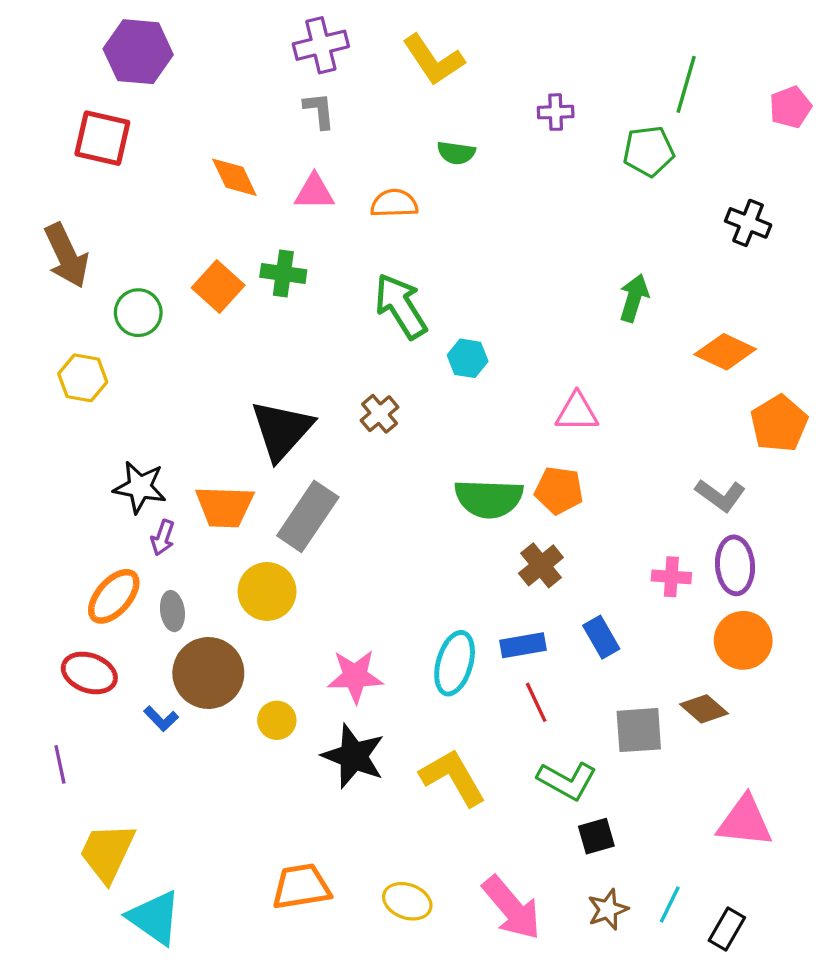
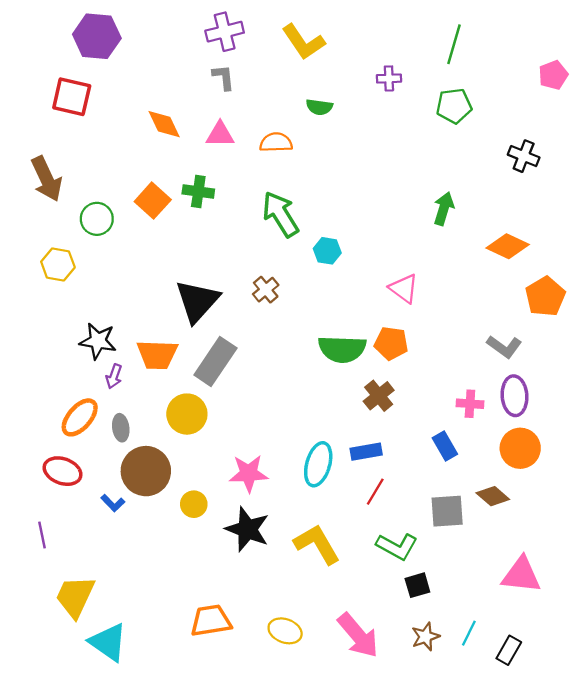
green line: (686, 84) -> (454, 44), moved
pink triangle: (577, 412) -> (404, 288), turned 36
blue rectangle: (601, 637) -> (445, 446), moved
red line: (536, 702) -> (375, 492), turned 56

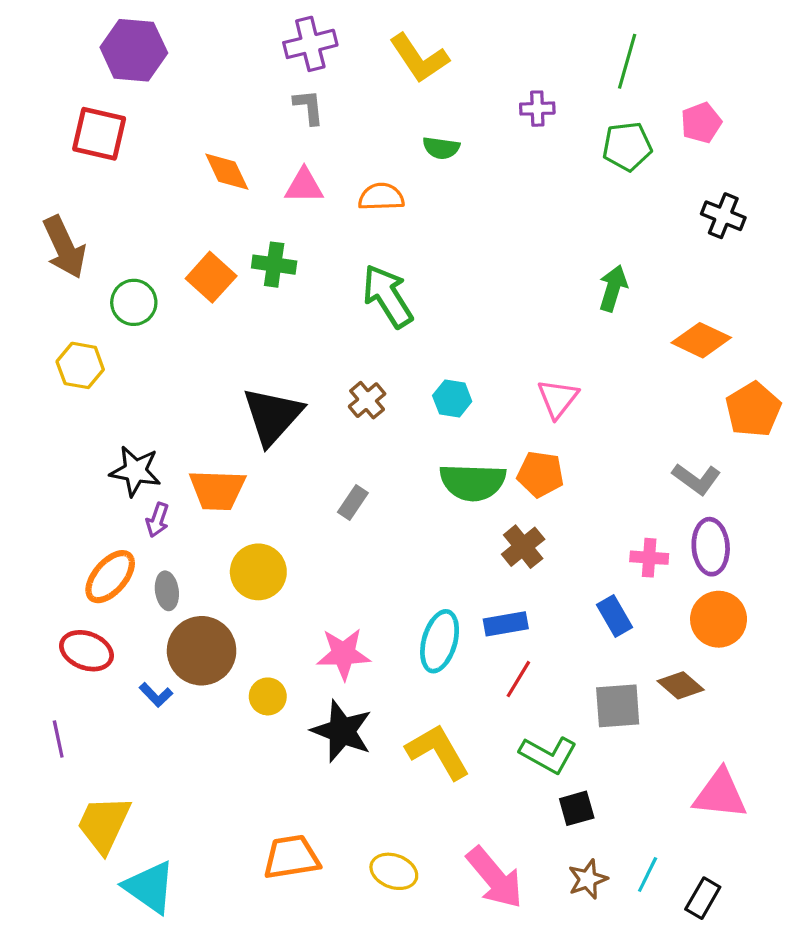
pink pentagon: (553, 75) -> (701, 123), moved
cyan hexagon: (327, 251) -> (452, 399), moved
pink triangle: (404, 288) -> (558, 399), turned 32
gray rectangle: (215, 362) -> (353, 503), moved, size x0.5

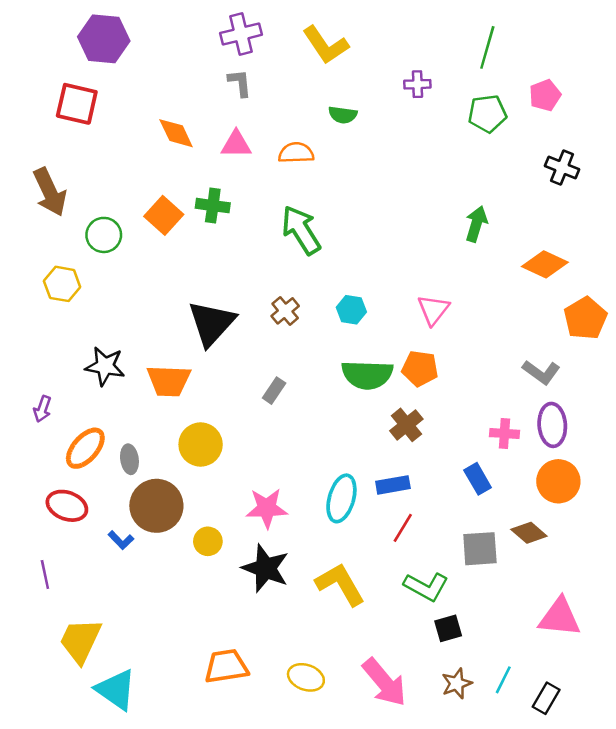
purple arrow: (157, 520) -> (42, 409), moved

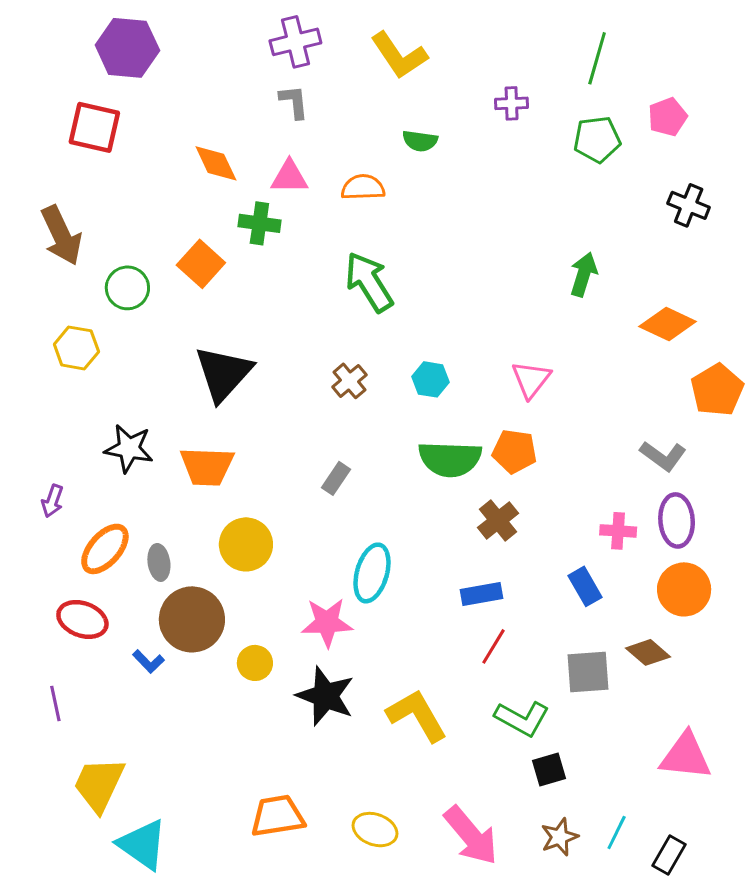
green cross: (213, 206) -> (259, 223), moved
black triangle: (212, 323) -> (223, 373), moved
cyan ellipse: (341, 498) -> (372, 573), moved

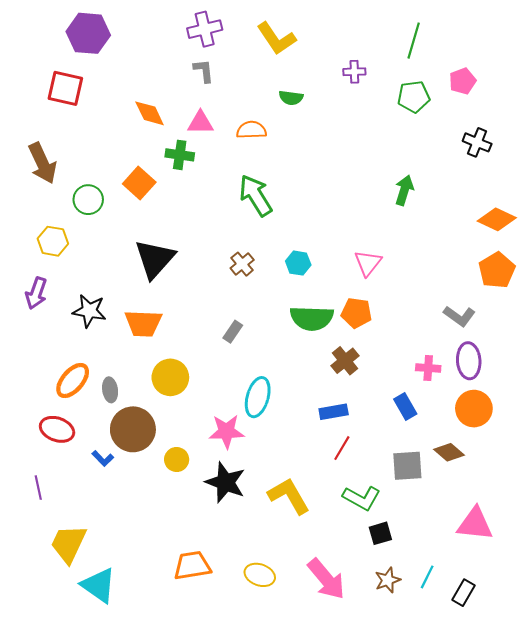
orange diamond: (668, 324) -> (497, 219), moved
purple arrow: (52, 501) -> (36, 293), moved, size x1.4

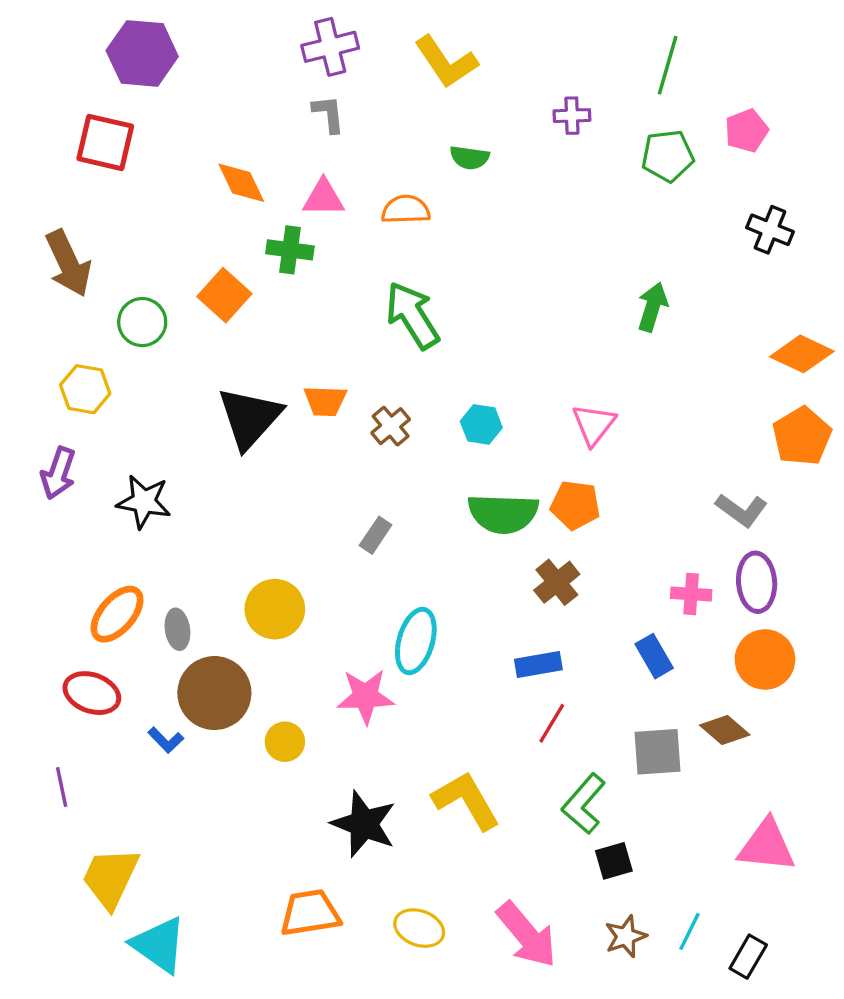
orange trapezoid: (143, 323) -> (325, 401), moved, size x0.7
black star: (225, 482) -> (364, 824), moved
green L-shape: (362, 498) -> (584, 804), turned 102

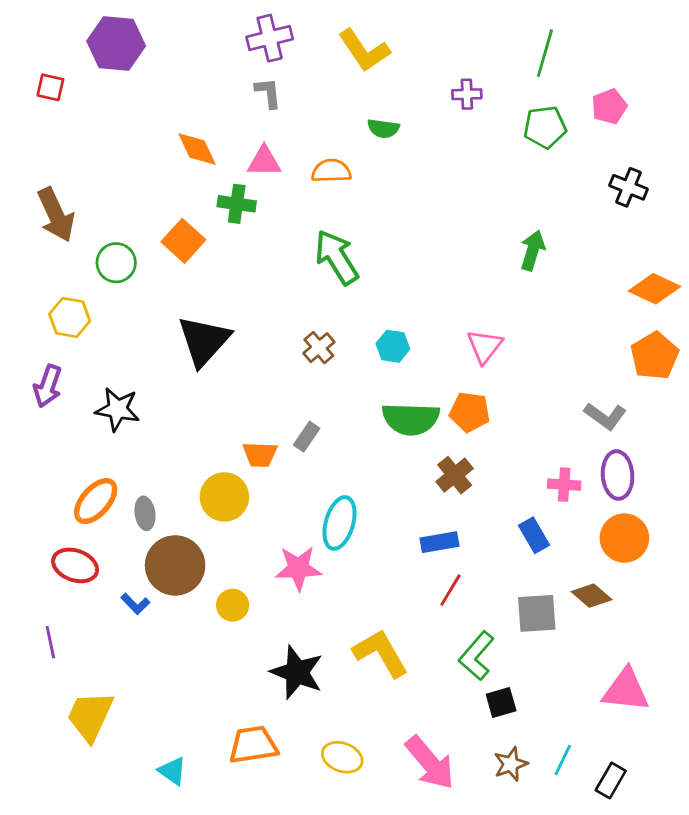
red square: (105, 142) -> (50, 87), moved, size x0.6
orange trapezoid: (325, 401) -> (260, 454), moved
cyan triangle: (159, 945) -> (172, 771), moved, size x0.6

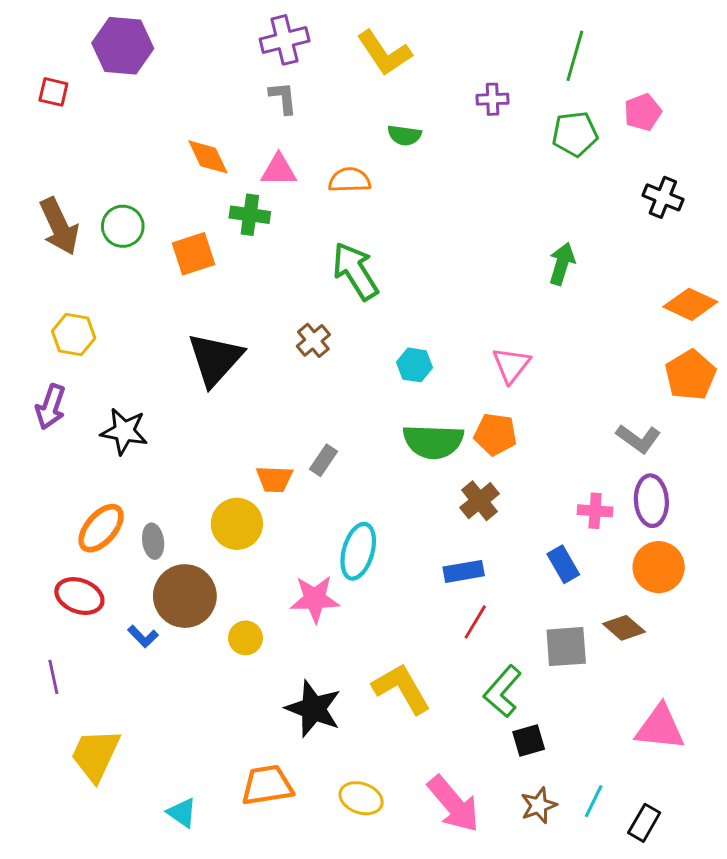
orange square: (183, 241) -> (194, 254), turned 30
green circle: (116, 263) -> (123, 226), moved
brown cross: (319, 348) -> (313, 340), moved

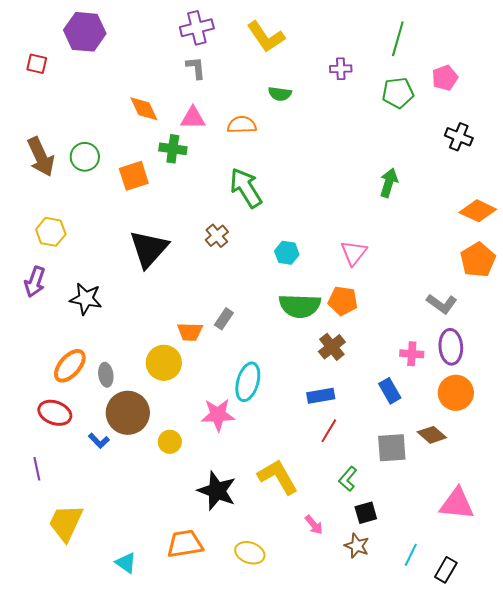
green L-shape: (503, 691) -> (348, 479), size x0.7
pink arrow: (454, 804) -> (314, 525), moved, size x0.5
brown star: (539, 805) -> (357, 546), moved, turned -30

